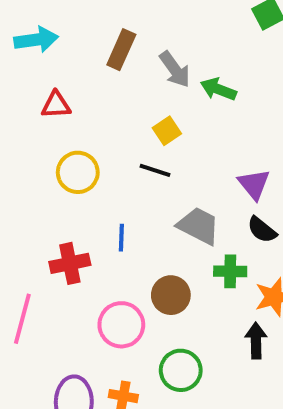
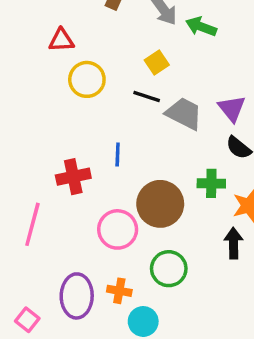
yellow circle: (78, 172) -> (87, 79), moved
gray trapezoid: (199, 226) -> (184, 114), moved
brown circle: (171, 295) -> (160, 204), size x1.4

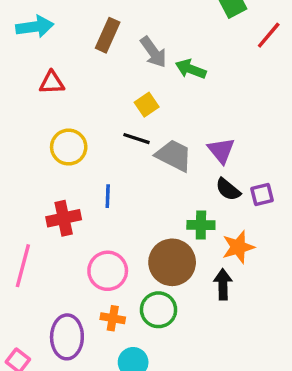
yellow circle: (87, 79) -> (69, 147), moved
brown circle: (160, 204) -> (172, 262), moved
orange cross: (119, 291) -> (113, 318), moved

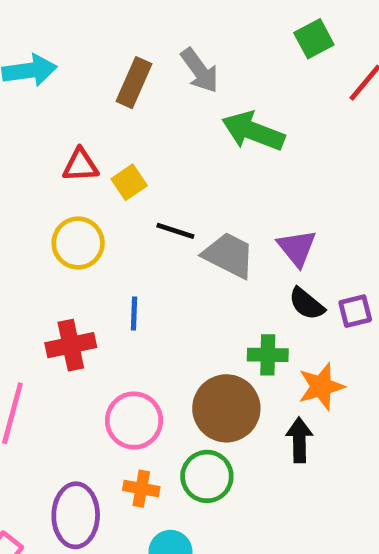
gray arrow: (153, 52) -> (200, 70), moved
green arrow: (191, 69) -> (253, 131), size x1.4
red triangle: (52, 83) -> (81, 165), moved
yellow square: (147, 105) -> (129, 182), moved

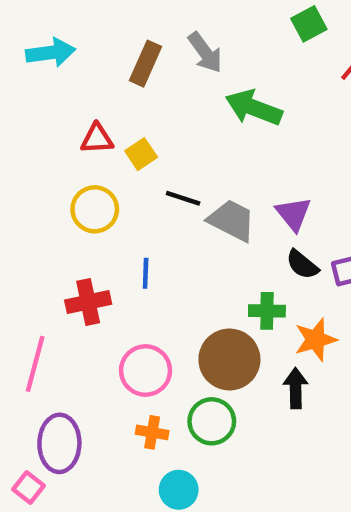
purple ellipse: (76, 515) -> (59, 443), moved

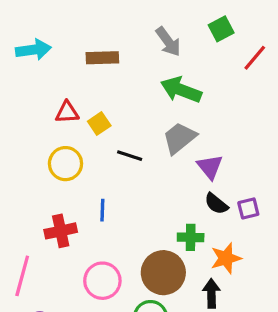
gray arrow: (205, 53) -> (168, 42), moved
brown rectangle: (146, 64) -> (102, 58), turned 64
gray trapezoid: (232, 220) -> (179, 138), moved, turned -66

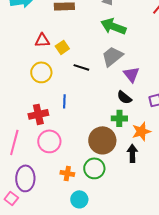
black semicircle: (216, 204) -> (124, 97), moved
pink circle: (102, 281) -> (49, 141), moved

